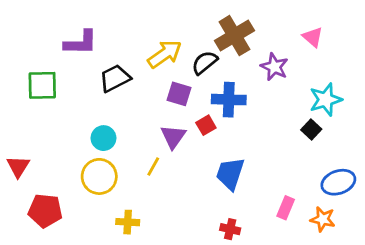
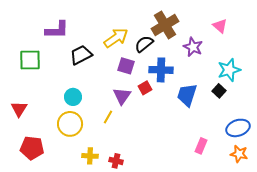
red triangle: (18, 167) -> (19, 109), moved
blue trapezoid: (230, 174) -> (187, 95), moved
orange star: (323, 219) -> (239, 154), moved
red cross: (230, 229) -> (116, 161), moved

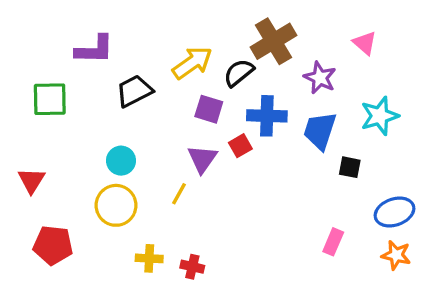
black square: (219, 91) -> (350, 167), moved, turned -32
blue trapezoid: (187, 95) -> (320, 131), moved

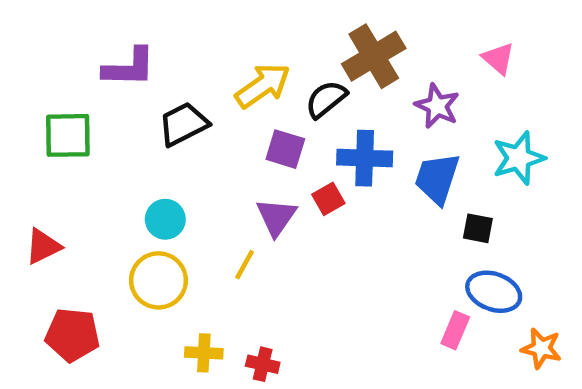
red triangle: (31, 180) -> (43, 246), turned 32
blue ellipse: (395, 212) -> (494, 292), moved, turned 39

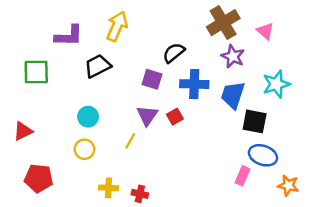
brown cross: (374, 56) -> (223, 23), moved
yellow arrow: (263, 86) -> (117, 26), moved, turned -32
red square: (328, 199) -> (175, 117), moved
black square: (478, 228) -> (255, 121), size x1.5
yellow circle: (158, 280) -> (84, 149), size x0.7

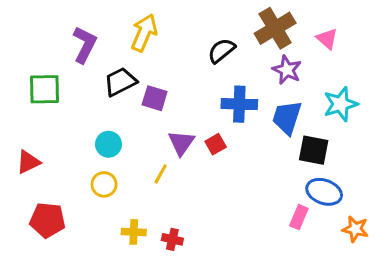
purple L-shape: (69, 36) -> (85, 45), turned -64
black semicircle: (174, 53) -> (221, 51), moved
purple square: (152, 79) -> (155, 98), moved

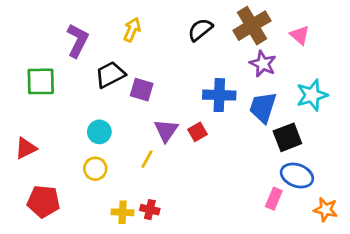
yellow arrow: (144, 33) -> (132, 30), size x0.7
black semicircle: (221, 51) -> (200, 30), moved
black square: (314, 150) -> (287, 137), turned -32
red cross: (172, 239) -> (150, 210), moved

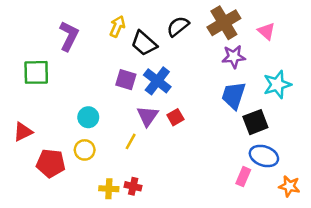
purple star: (263, 64) -> (234, 57), turned -30
black trapezoid: (110, 75) -> (144, 43), moved, turned -112
blue cross: (219, 95) -> (157, 81), moved, turned 36
red pentagon: (43, 201) -> (51, 163), moved

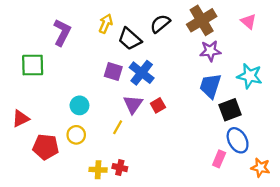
pink triangle: (266, 31) -> (248, 21), moved
cyan star: (277, 85) -> (250, 76), turned 30
blue ellipse: (264, 156) -> (238, 140), turned 40

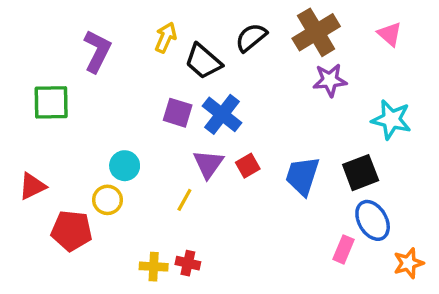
blue trapezoid: (210, 86) -> (302, 176), moved
yellow circle: (76, 135) -> (107, 200), moved
orange star: (260, 168) -> (408, 263), turned -30

